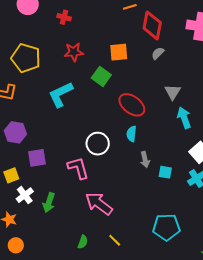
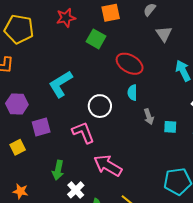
gray triangle: (173, 92) -> (164, 34), moved
cyan L-shape: (61, 94) -> (61, 84), moved
white cross: (25, 195) -> (76, 190), moved

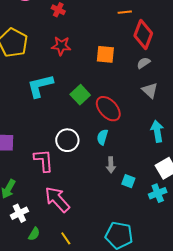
gray triangle: (164, 34) -> (150, 90), turned -30
green square: (96, 39) -> (80, 95), moved
cyan L-shape: (61, 84) -> (40, 86), moved

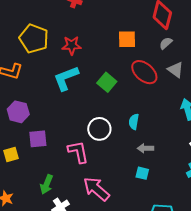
red star: (61, 46) -> (72, 45), moved
red ellipse: (108, 109) -> (144, 72), moved
gray arrow: (111, 165) -> (145, 148), turned 98
cyan square: (128, 181) -> (142, 173), moved

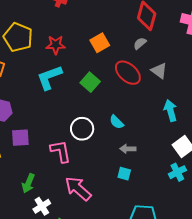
orange square: (127, 39) -> (100, 43), moved, turned -30
gray semicircle: (166, 43) -> (140, 43), moved
cyan semicircle: (134, 122) -> (117, 122), turned -56

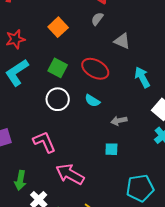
red ellipse: (128, 73) -> (95, 69), moved
white circle: (82, 129) -> (58, 99), moved
gray arrow: (128, 149) -> (119, 121), moved

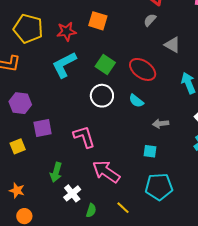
orange square: (58, 27) -> (98, 21), moved, turned -36
cyan pentagon: (140, 188) -> (159, 187), moved

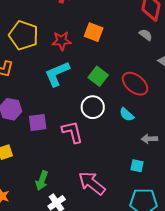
gray semicircle: (150, 20) -> (146, 35), turned 80
purple square: (43, 128) -> (38, 122), moved
pink L-shape: (84, 137) -> (72, 132), moved

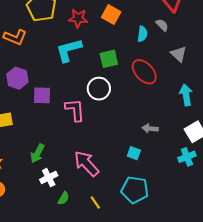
green square: (98, 76) -> (109, 59), turned 30
cyan semicircle: (127, 115) -> (142, 34), moved, turned -133

